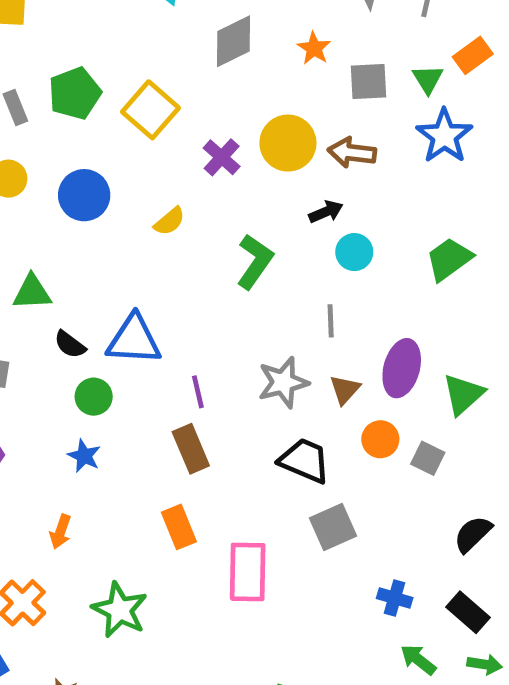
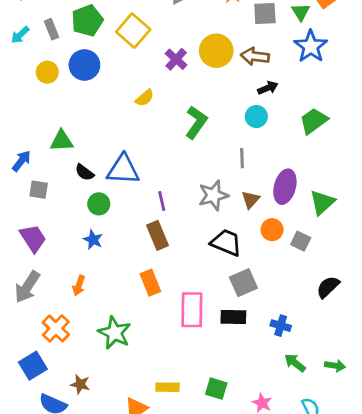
blue circle: (84, 195) -> (84, 65), moved
black arrow: (326, 212) -> (268, 88), moved
black rectangle: (468, 612) -> (233, 317), moved, turned -40

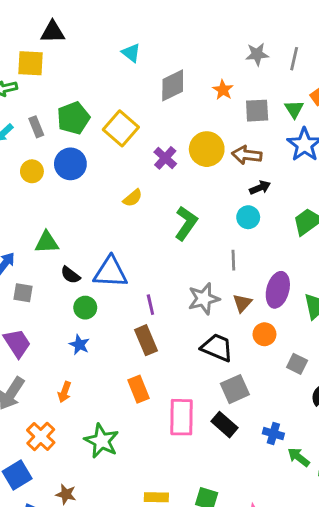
gray square: (301, 241) -> (297, 364), moved
black rectangle: (233, 317) -> (224, 425), turned 40
green arrow: (295, 363) -> (299, 457), moved

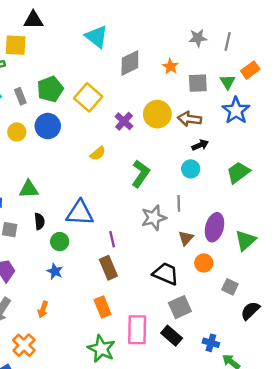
cyan triangle: (131, 53) -> (97, 37), size x1.5
black semicircle: (70, 275) -> (39, 221), moved, turned -133
gray star: (204, 299) -> (154, 218), moved
green star: (102, 441) -> (101, 349), moved

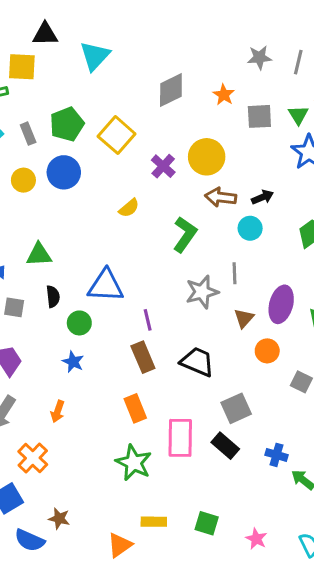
cyan triangle: (97, 37) -> (95, 56), moved, turned 35
brown arrow: (189, 119) -> (221, 197), moved
black trapezoid: (166, 274) -> (197, 362), moved

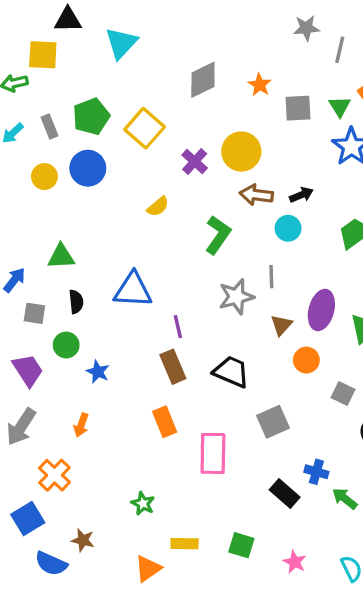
gray star: (259, 57) -> (306, 28), moved
green circle: (79, 323) -> (66, 345), moved
black rectangle: (225, 446) -> (285, 494), moved
green star: (134, 463) -> (143, 504), moved, size x0.6

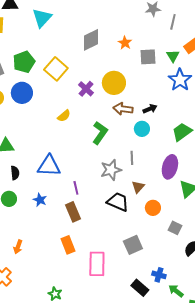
purple ellipse: (321, 310) -> (170, 167), moved
blue star: (98, 372) -> (40, 200), moved
black trapezoid: (231, 372) -> (118, 202), moved

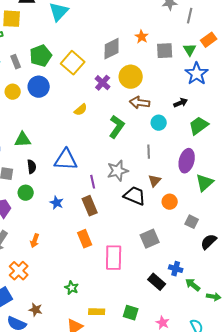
gray diamond: (91, 40) -> (112, 49), moved
black arrow: (150, 109) -> (181, 103), moved
gray star: (111, 170) -> (118, 171), moved
blue star: (40, 200) -> (57, 203), moved

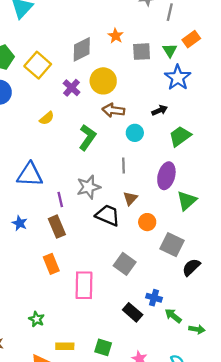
gray square: (192, 222) -> (172, 245), size x1.5
gray square: (150, 239) -> (125, 264), turned -30

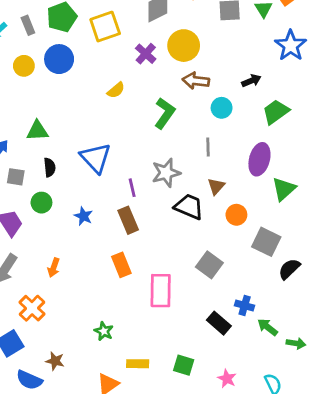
yellow square: (38, 65) -> (105, 27), turned 30
blue star: (178, 78) -> (291, 46), moved
blue triangle: (30, 175) -> (96, 158), turned 44

